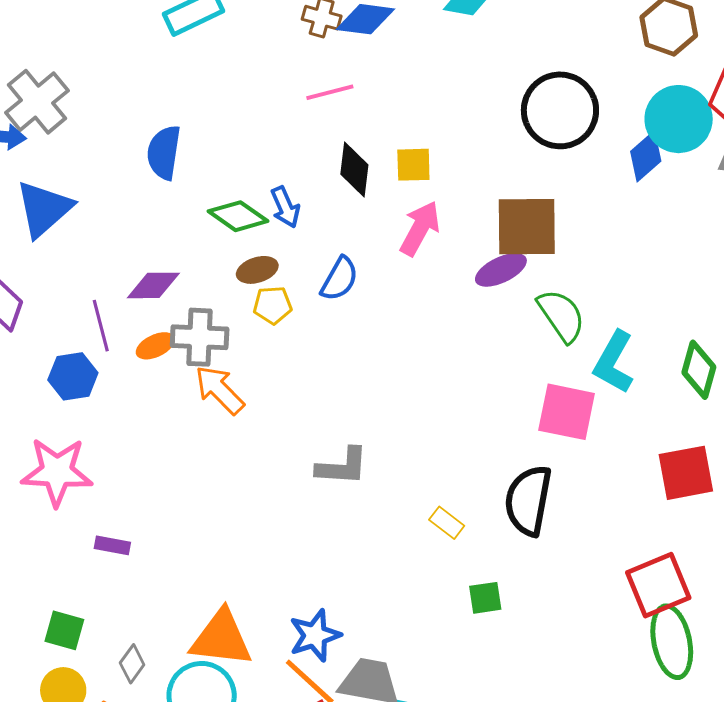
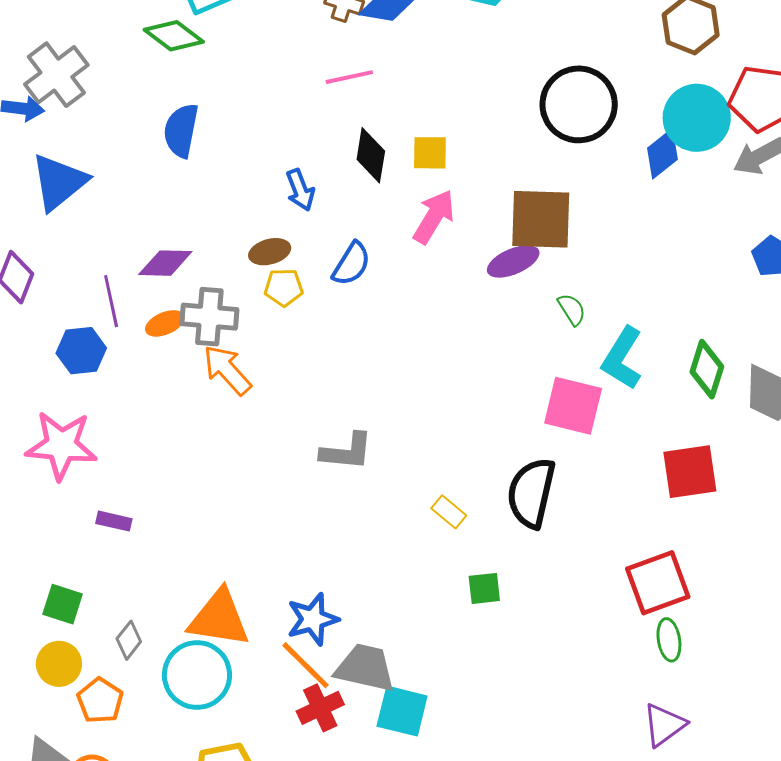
green diamond: (238, 216) -> (174, 36), moved
green semicircle: (561, 315) -> (572, 309), size x0.6
green ellipse: (672, 642) -> (669, 640), size x0.6

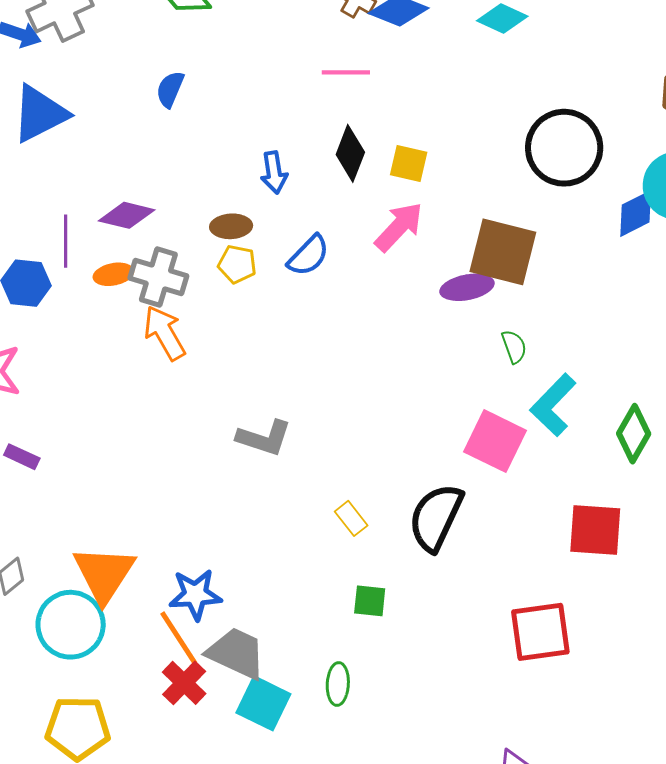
blue semicircle: (181, 131) -> (170, 89), size x0.7
orange triangle: (219, 618) -> (104, 574), turned 42
green ellipse: (669, 640) -> (338, 684), moved
red cross: (320, 708) -> (184, 683), turned -33

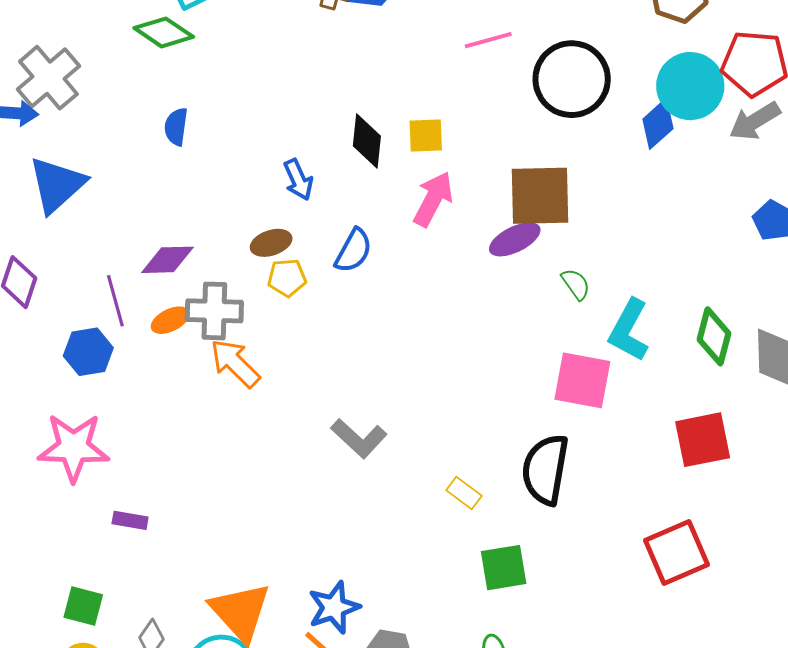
pink line: (346, 72) -> (488, 40), moved
gray L-shape: (264, 438) -> (359, 438), turned 40
green square: (370, 601) -> (504, 568), size x1.4

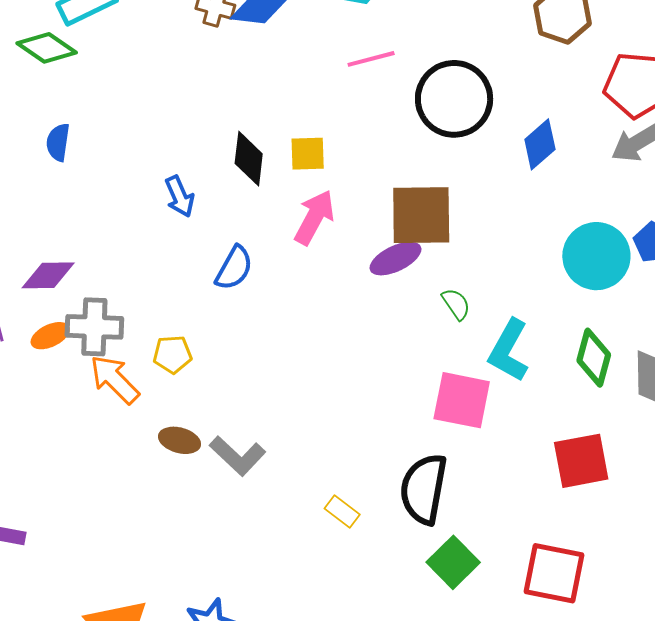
cyan circle: (690, 86) -> (596, 256), moved
brown ellipse: (271, 243) -> (180, 440), moved, turned 33
yellow pentagon: (287, 278) -> (172, 354), moved
red square: (676, 552) -> (554, 573), turned 34
green square: (504, 568) -> (453, 562), moved, turned -36

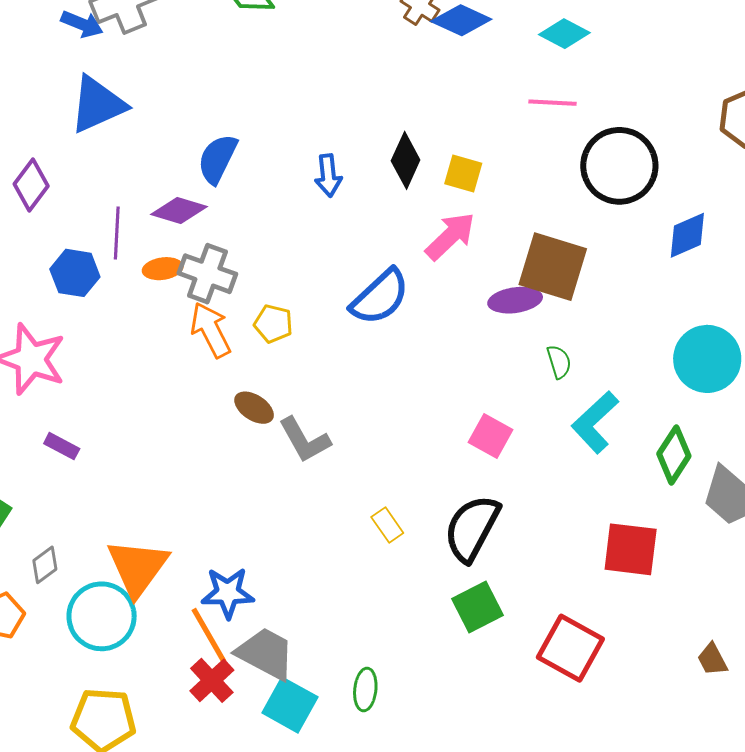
blue semicircle: (58, 142) -> (218, 159), moved, size x1.4
blue semicircle: (234, 268) -> (380, 297), moved, size x1.4
pink square: (462, 400) -> (491, 436), moved, size x0.7

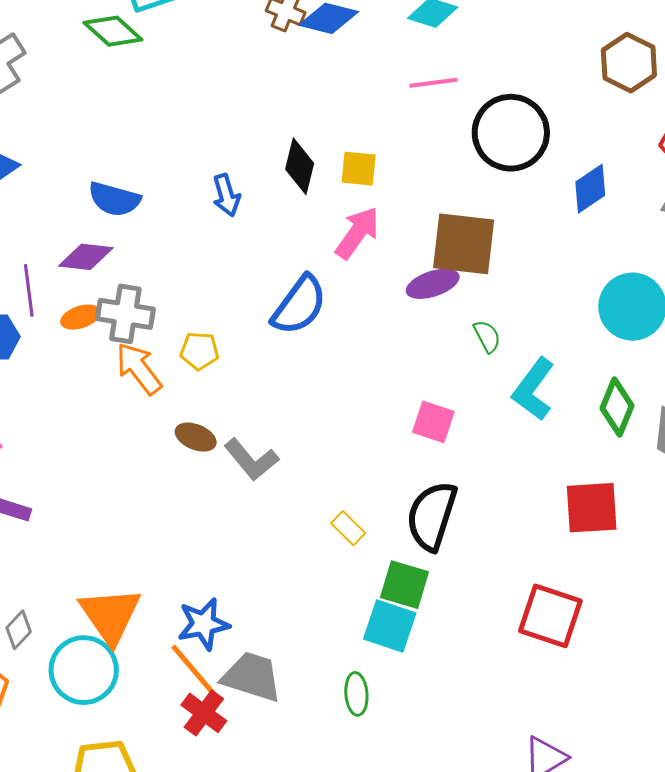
blue semicircle: (218, 159) -> (114, 199), turned -90
green square: (478, 607) -> (405, 585), moved, turned -36
cyan square: (290, 705) -> (390, 626), moved

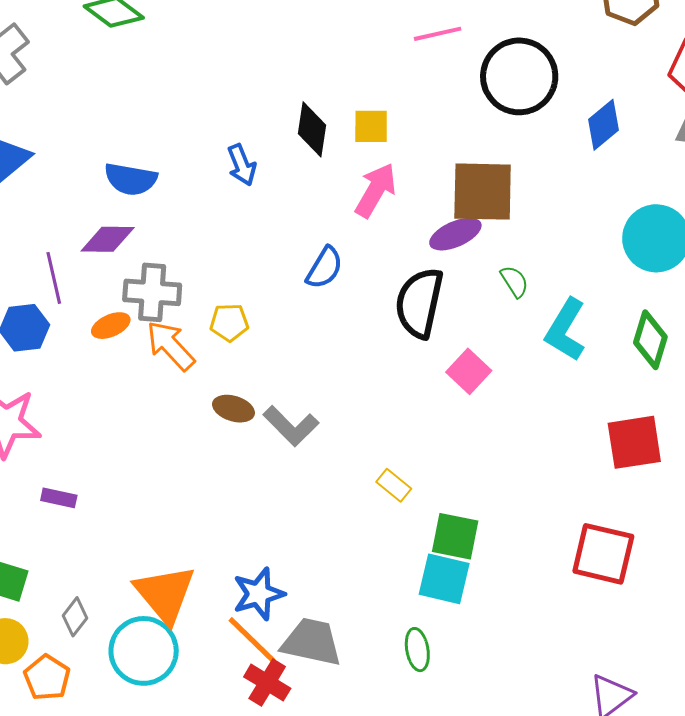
blue semicircle: (299, 305) -> (324, 268), size x0.7
orange ellipse: (80, 317) -> (111, 326), moved
pink square: (433, 422) -> (469, 371), turned 30
black semicircle: (432, 516) -> (419, 303), moved

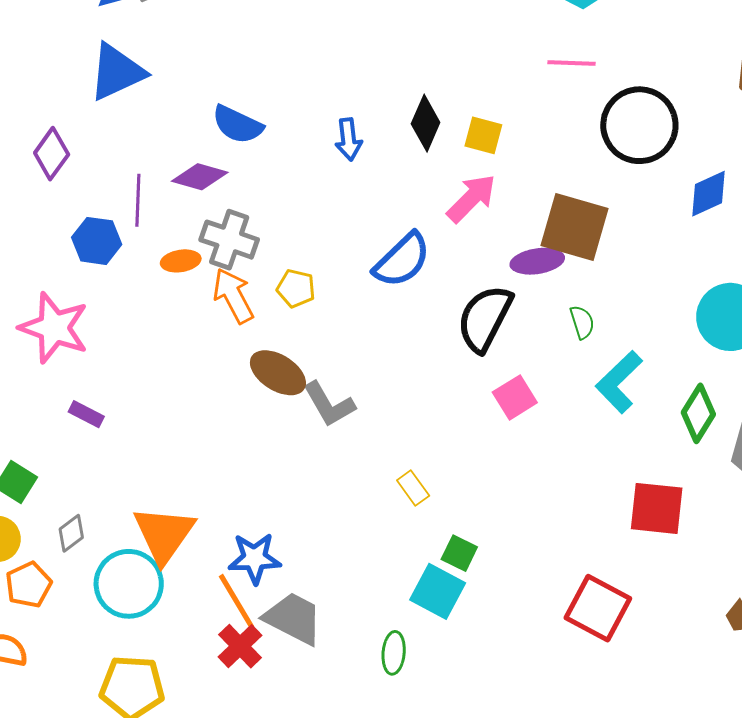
blue semicircle: (324, 268) -> (402, 260), size x1.4
brown ellipse: (233, 409) -> (278, 373), size x1.4
green square: (455, 536) -> (459, 553), size x0.7

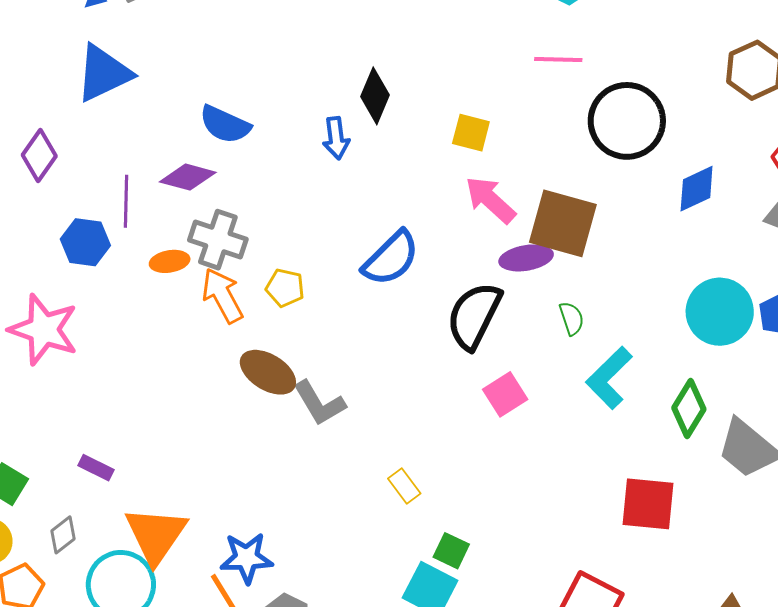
black diamond: (426, 123) -> (375, 96), moved
pink arrow: (471, 198) -> (490, 200), moved, turned -92
purple rectangle: (86, 414) -> (96, 468), moved

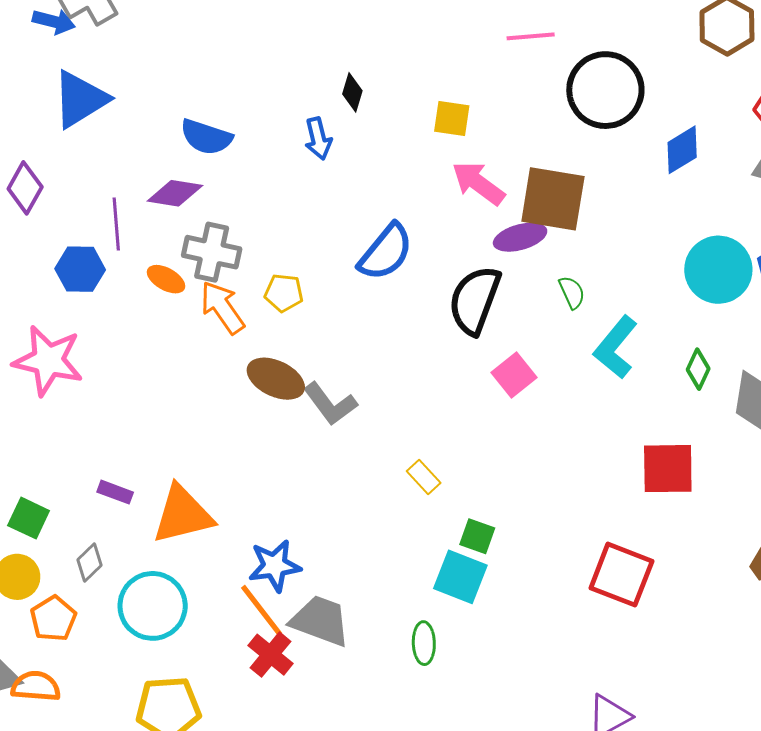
black diamond: (375, 96) -> (352, 92), size x0.7
orange ellipse: (170, 261) -> (166, 279), turned 45
green diamond: (689, 408) -> (698, 369), size x0.7
orange triangle: (156, 535) -> (183, 515), moved, turned 48

